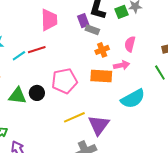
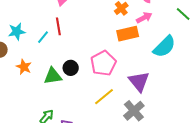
red line: (37, 50) -> (58, 26), turned -66
pink pentagon: (64, 81) -> (103, 63), moved
yellow line: (74, 117) -> (104, 97), moved

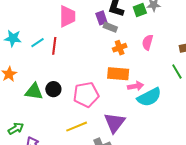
pink arrow: (144, 18) -> (136, 86), moved
cyan line: (43, 37) -> (38, 43), moved

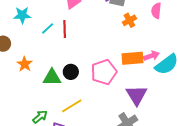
cyan star: (13, 38) -> (22, 15), moved
orange rectangle: (118, 74) -> (132, 58), moved
yellow line: (77, 127) -> (72, 106), moved

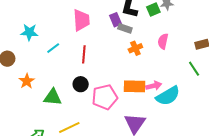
red line: (65, 29) -> (84, 54), moved
black circle: (71, 72) -> (81, 84), moved

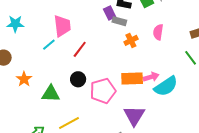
pink trapezoid: (81, 20) -> (62, 26), moved
cyan star: (29, 32) -> (15, 24), moved
red line: (84, 54) -> (80, 49), turned 36

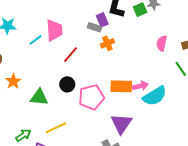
gray rectangle: (119, 21) -> (95, 27), moved
pink semicircle: (158, 32) -> (162, 43), moved
orange cross: (131, 40) -> (107, 43), moved
cyan line: (49, 45) -> (35, 40), moved

